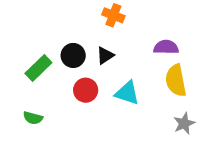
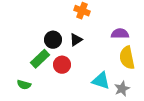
green rectangle: (38, 68) -> (40, 59), moved
cyan triangle: (127, 93) -> (101, 81), moved
gray star: (184, 123) -> (122, 89), moved

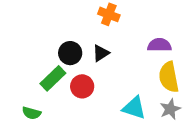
gray star: (122, 89) -> (170, 109), moved

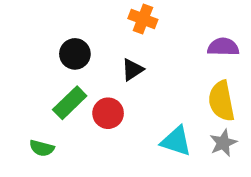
purple semicircle: (159, 45) -> (223, 47), moved
black circle: (70, 53) -> (75, 54), moved

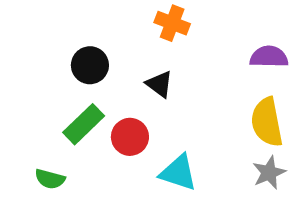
black triangle: (132, 70) -> (159, 84), turned -50
cyan triangle: (176, 141) -> (178, 173), moved

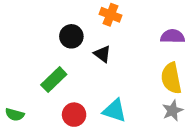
black circle: (90, 65) -> (71, 36), moved
red circle: (130, 137) -> (74, 115), moved
green semicircle: (50, 179) -> (15, 115), moved

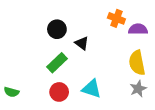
orange cross: (110, 15) -> (116, 18), moved
green rectangle: (54, 80) -> (57, 63), moved

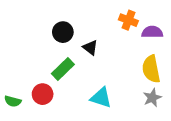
red circle: (59, 92) -> (43, 94), moved

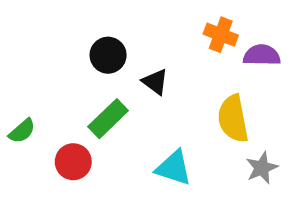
yellow semicircle: (151, 69) -> (233, 119), moved
green semicircle: (13, 101) -> (22, 131), moved, turned -56

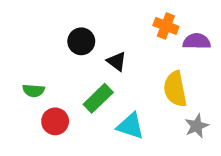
green rectangle: (108, 119) -> (98, 98), moved
green semicircle: (22, 131) -> (34, 91), moved, turned 45

